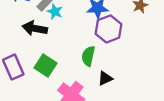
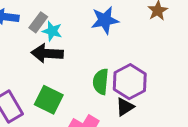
black arrow: (35, 28) -> (47, 53), moved
purple hexagon: (109, 29) -> (130, 82), moved

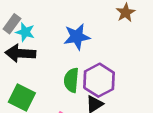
blue star: (105, 20) -> (77, 37), moved

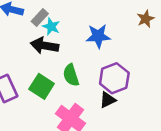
green semicircle: (71, 80) -> (71, 75), moved, turned -30

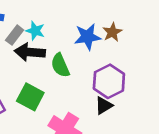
gray rectangle: (40, 17) -> (15, 35), moved
brown star: (146, 19) -> (112, 32), moved
green semicircle: (71, 75) -> (60, 65), moved

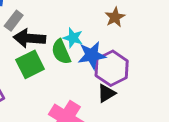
cyan star: (35, 31) -> (73, 38), moved
blue star: (87, 37) -> (92, 55), moved
green square: (30, 97) -> (30, 64), moved, turned 36

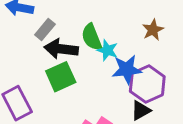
green semicircle: (61, 52) -> (91, 37), moved

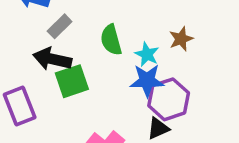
black arrow: (61, 49) -> (52, 59), moved
cyan star: (107, 50) -> (147, 54), moved

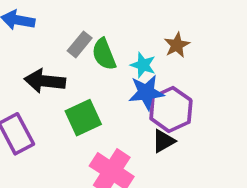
gray rectangle: (60, 26) -> (80, 44), moved
green square: (72, 81) -> (83, 118), moved

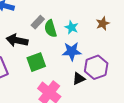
brown star: (177, 45) -> (103, 23), moved
cyan star: (143, 65) -> (72, 27), moved
purple hexagon: (171, 109) -> (96, 67), moved

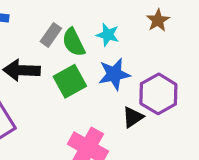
green square: (36, 62) -> (70, 81), moved

